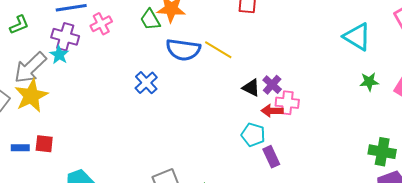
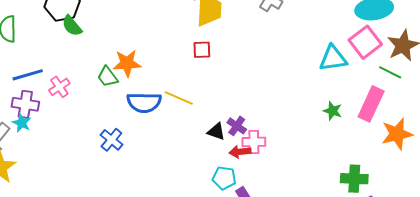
cyan triangle: (357, 37) -> (333, 58), moved, turned -32
green star: (369, 82) -> (333, 111), turned 30

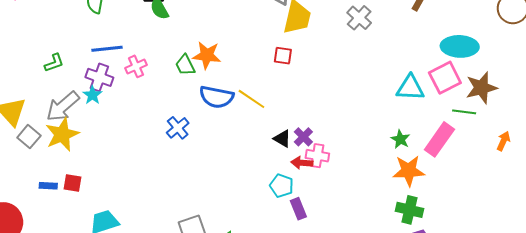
green line: (390, 72) -> (464, 112), turned -30
orange star: (397, 134) -> (409, 171), moved

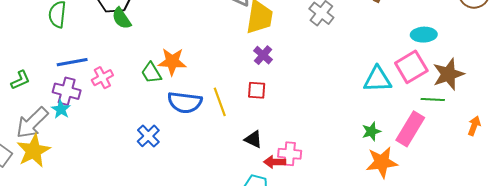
cyan ellipse: (460, 46) -> (424, 35), size x0.7
red square: (283, 56) -> (257, 90), moved
yellow line: (251, 99) -> (220, 102), turned 40
purple cross: (303, 137) -> (263, 55), moved
green star: (400, 139) -> (371, 131), turned 30

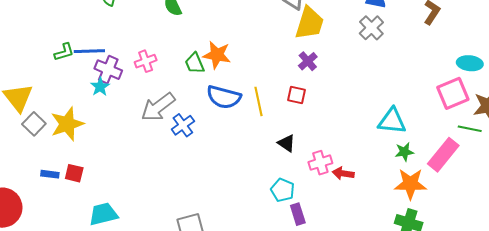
blue line: (72, 62) -> (89, 51), moved
cyan triangle: (377, 79) -> (392, 121), moved
gray arrow: (32, 123) -> (158, 107), moved
pink cross: (290, 154) -> (320, 163), turned -30
red arrow: (275, 162) -> (343, 173), moved

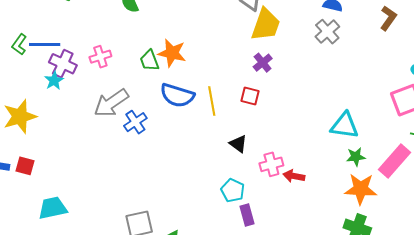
green L-shape: (64, 52) -> (19, 44), turned 140

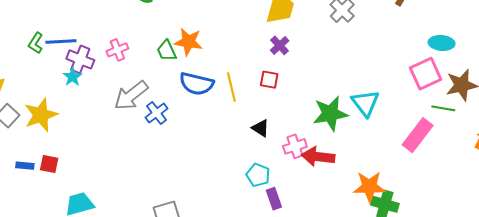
cyan triangle: (345, 126) -> (365, 103), turned 48
green star: (356, 157) -> (330, 114), moved, size x1.8
red arrow: (294, 176) -> (318, 157), size x1.5
orange star: (361, 189) -> (369, 187), moved

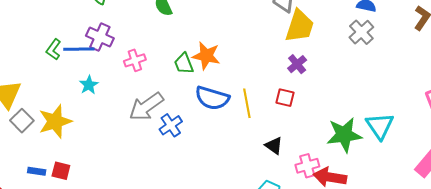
purple cross: (80, 59) -> (100, 37), moved

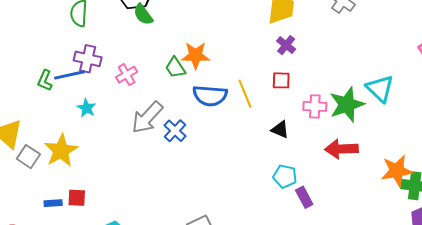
pink cross: (307, 166) -> (315, 106), moved, turned 30

